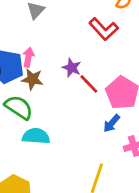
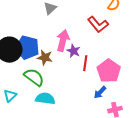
pink arrow: (28, 57) -> (63, 40), moved, size x1.5
red line: (89, 84) -> (85, 63), turned 49

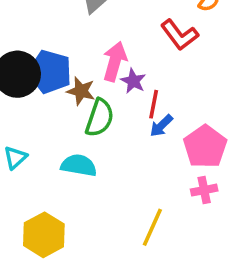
pink pentagon: (109, 71) -> (205, 147), moved
green semicircle: (34, 77) -> (100, 118), moved, turned 70
blue arrow: (100, 92) -> (161, 126), moved

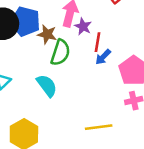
cyan semicircle: (79, 165) -> (47, 86), turned 45
yellow line: (152, 227) -> (99, 127), turned 60

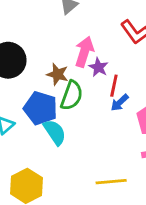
blue pentagon: (25, 22) -> (41, 108), moved

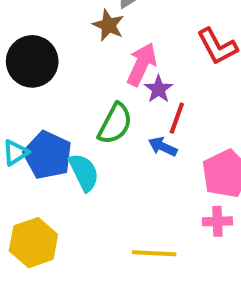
brown star: (58, 74) -> (108, 25), moved
blue arrow: (120, 103) -> (163, 147), moved, turned 60
blue pentagon: (41, 108) -> (48, 155), moved

